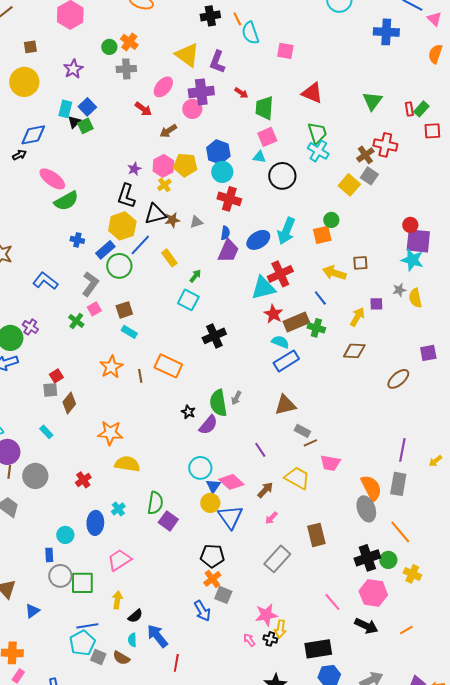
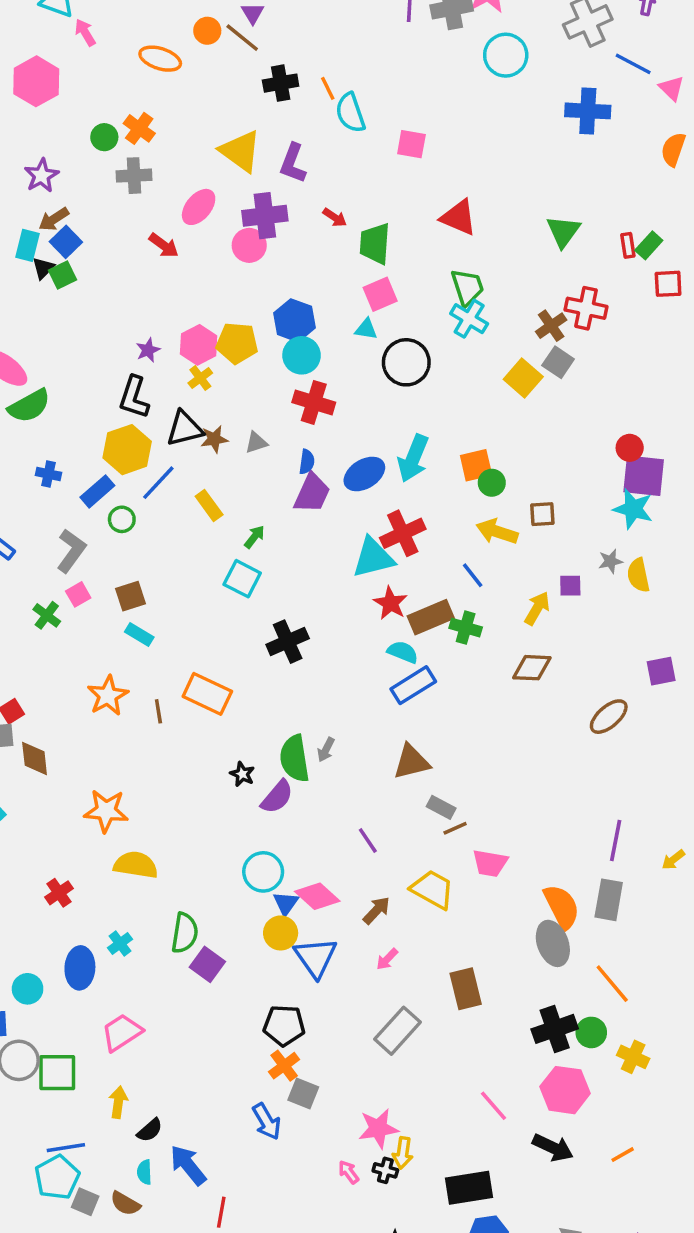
brown arrow: (168, 131) -> (54, 219), moved
green circle: (331, 220) -> (492, 483), moved
green circle: (119, 266) -> (122, 519), size x0.6
brown diamond: (69, 403) -> (35, 758), turned -45

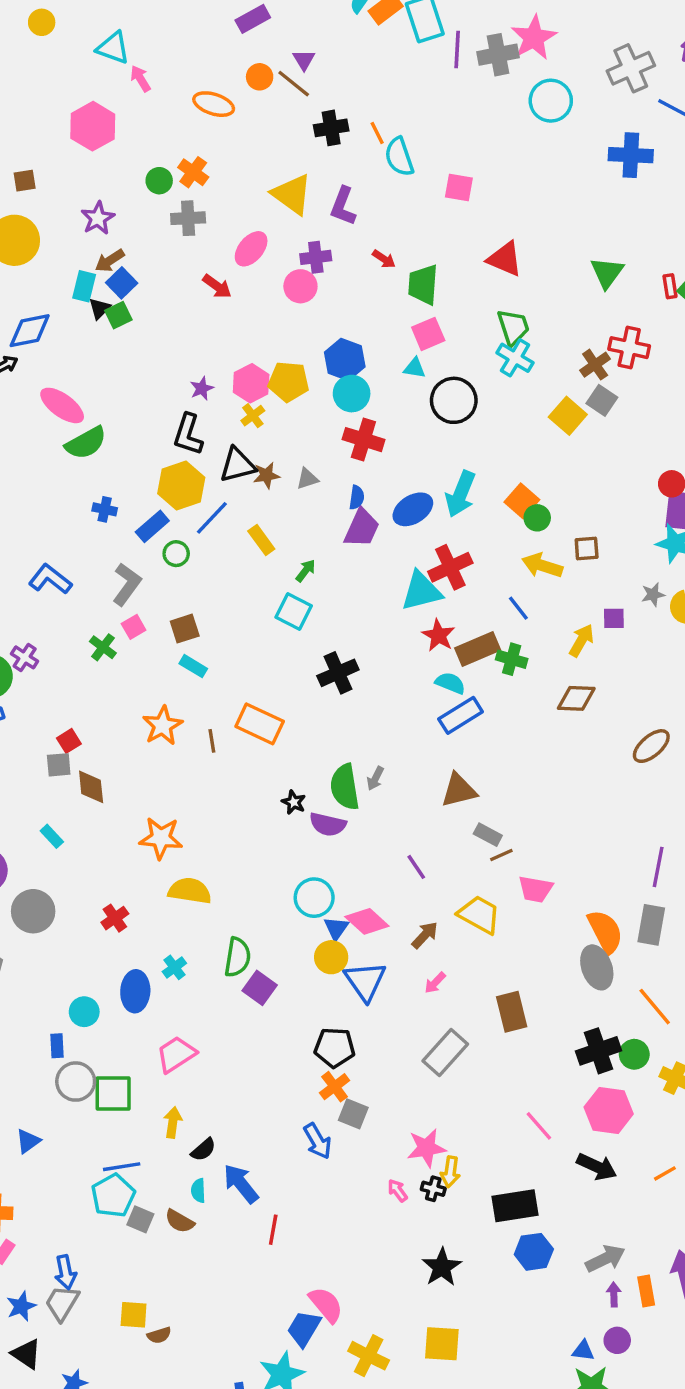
purple cross: (265, 216) -> (316, 257), size x0.7
orange square: (476, 465) -> (522, 501), turned -36
purple semicircle: (277, 797) -> (328, 824), turned 63

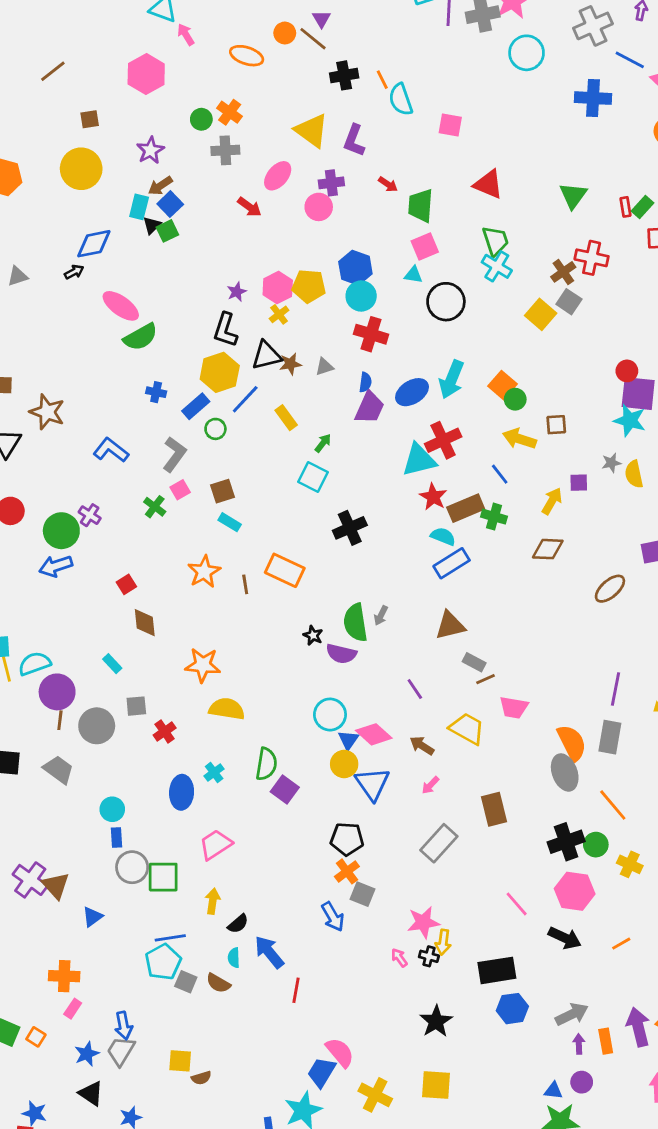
gray square: (59, 765) -> (136, 706), moved
brown arrow: (425, 935) -> (422, 746), turned -100
cyan circle: (84, 1012) -> (112, 809), moved

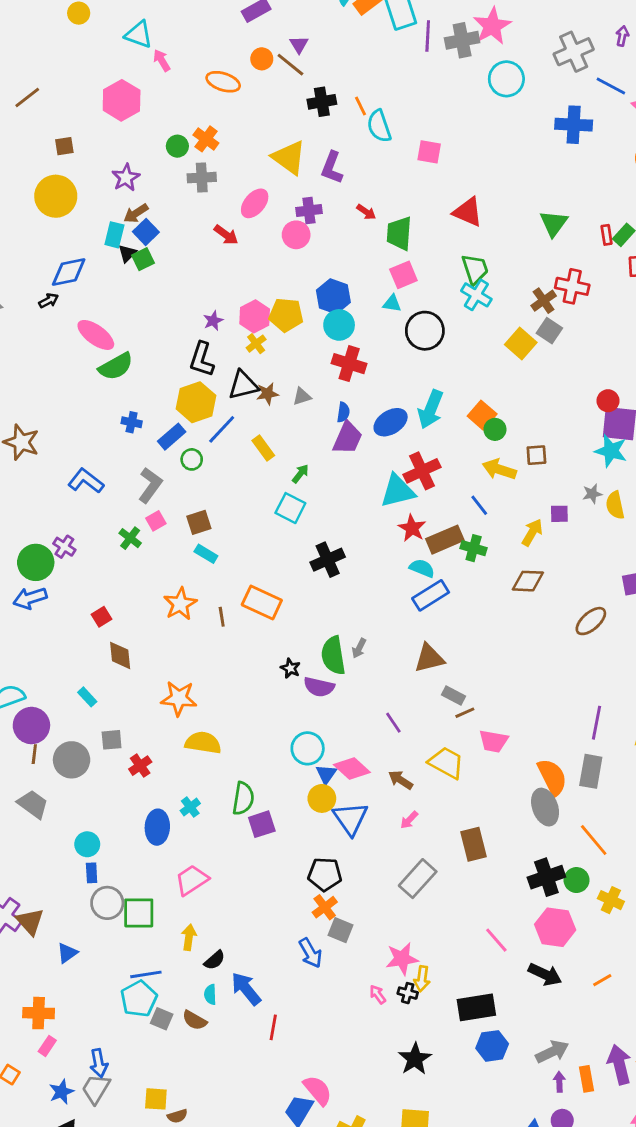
purple square: (285, 789) -> (262, 824), turned 36

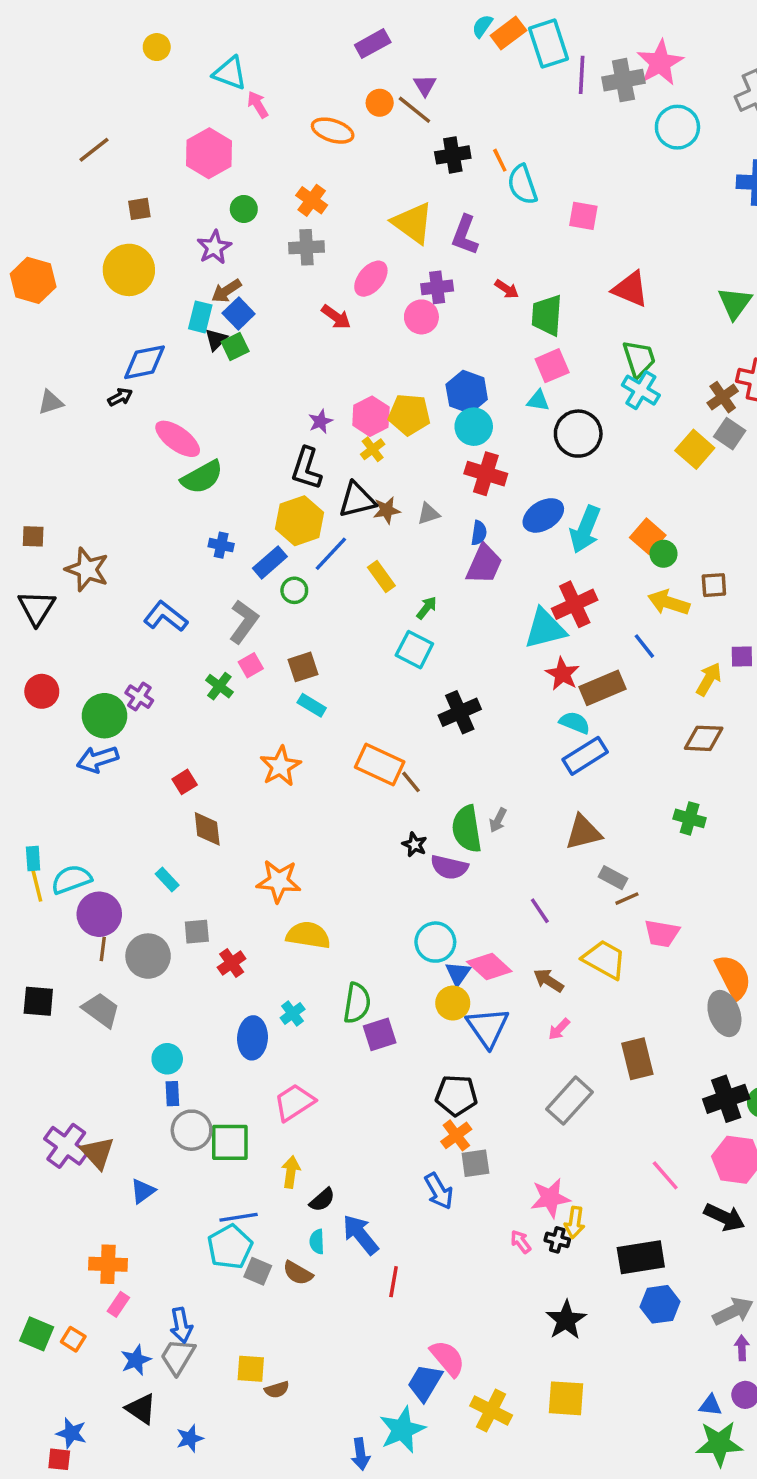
green circle: (177, 146) -> (244, 209), moved
blue ellipse: (391, 422) -> (543, 515), moved
green cross: (474, 548) -> (690, 818), moved
brown line: (222, 617) -> (411, 782), moved, turned -30
gray square: (340, 930) -> (475, 1163), turned -30

